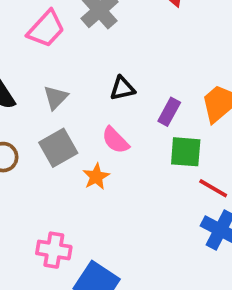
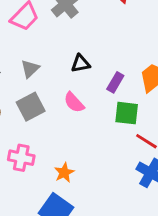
orange star: (96, 177) -> (64, 173), moved
pink cross: (54, 250) -> (21, 158), moved

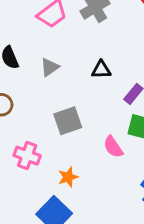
pink semicircle: (74, 102) -> (113, 147), moved
gray square: (31, 107) -> (68, 121), moved

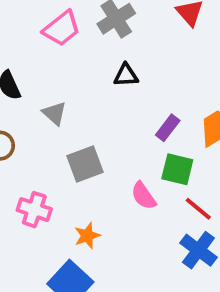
gray triangle: (50, 67) -> (55, 113), moved, turned -42
black triangle: (101, 70) -> (126, 75), moved

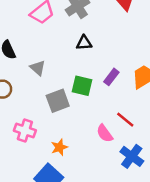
green square: (177, 169) -> (82, 86), moved
pink semicircle: (144, 196) -> (105, 133), moved
red line: (198, 209) -> (125, 120), moved

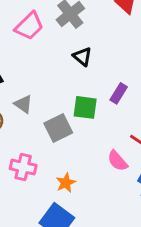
black triangle: (84, 43) -> (82, 57), turned 49
gray triangle: (38, 68) -> (23, 104), moved

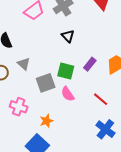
pink semicircle: (117, 161) -> (68, 94), moved

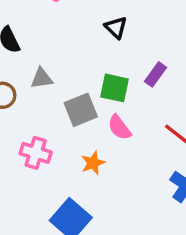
gray triangle: (24, 64) -> (42, 78), turned -48
orange star: (46, 121) -> (93, 163), moved

